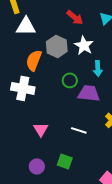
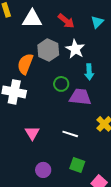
white triangle: (26, 26) -> (32, 19), moved
green square: (65, 161) -> (77, 165), moved
purple circle: (37, 166) -> (43, 170), moved

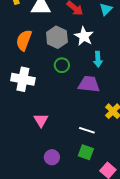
orange semicircle: (25, 64) -> (24, 40), moved
green circle: (61, 84) -> (62, 65), moved
white line: (70, 134) -> (87, 130), moved

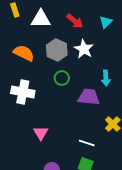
orange semicircle: (24, 40) -> (24, 53), turned 95
cyan arrow: (98, 59) -> (106, 78), moved

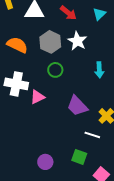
purple trapezoid: (89, 97) -> (77, 106), moved, turned -140
pink triangle: (41, 133) -> (37, 97), moved, turned 35
white line: (87, 143) -> (92, 135), moved

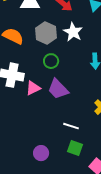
purple trapezoid: (77, 106) -> (58, 89), moved
white line: (92, 135) -> (71, 126), moved

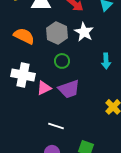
purple trapezoid: (58, 89) -> (69, 89), turned -65
white line: (71, 126) -> (56, 126), moved

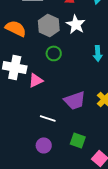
purple trapezoid: (69, 89) -> (75, 100), moved

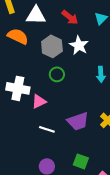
orange semicircle: (16, 28) -> (18, 36), moved
white line: (48, 118) -> (47, 129), moved

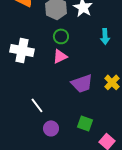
pink triangle: (39, 101) -> (60, 56), moved
white line: (47, 129) -> (37, 105), moved, turned 35

